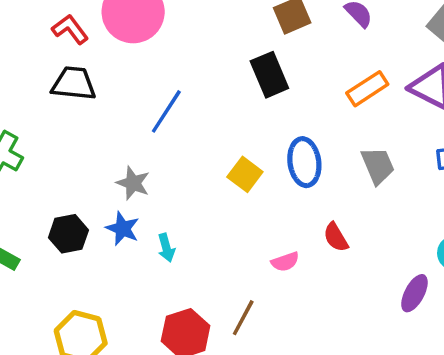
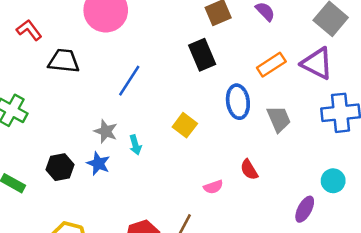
red L-shape: (70, 29) -> (29, 30), moved
blue ellipse: (304, 162) -> (238, 102), moved
cyan arrow: (166, 248) -> (135, 145), moved

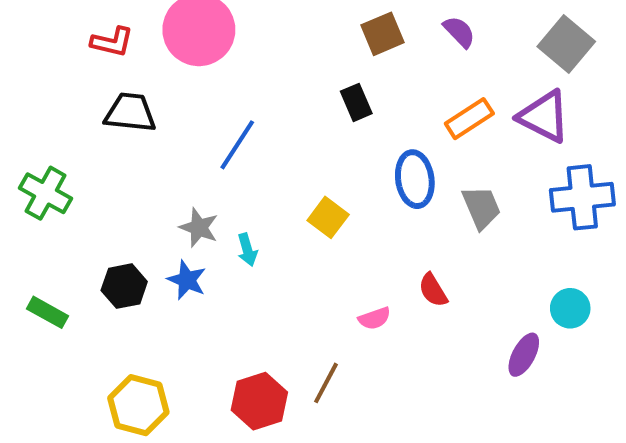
red L-shape: (29, 30) -> (112, 42), moved, turned 140
black rectangle: (202, 55) -> (356, 102), size x0.7

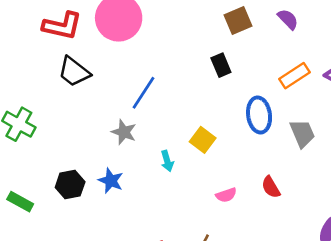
red L-shape: (112, 42) -> (62, 26), size x1.4
black trapezoid: (130, 113) -> (74, 72), turned -148
gray star: (199, 228) -> (124, 132), moved
cyan arrow: (247, 250) -> (167, 161), moved
pink semicircle: (374, 318) -> (226, 195), moved

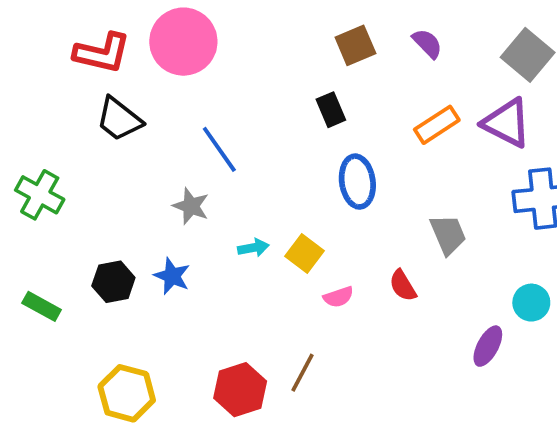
blue line: (144, 93) -> (219, 149), turned -68
blue ellipse: (259, 115) -> (357, 182), moved
gray trapezoid: (302, 133) -> (448, 234), moved
yellow square: (203, 140) -> (304, 253), moved
cyan arrow: (167, 161) -> (253, 248), turned -84

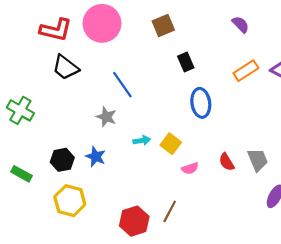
brown square: (355, 45) -> (163, 26), moved
gray trapezoid: (448, 234) -> (258, 160), moved
yellow hexagon: (127, 393) -> (70, 201), moved

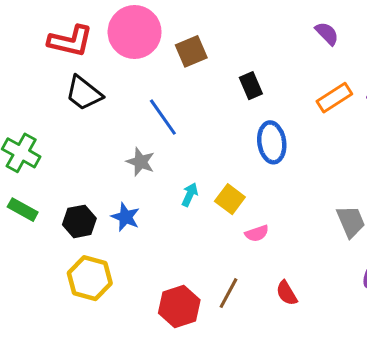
brown square: (163, 26) -> (191, 51), moved
cyan arrow: (142, 140) -> (190, 195), turned -56
red semicircle: (227, 162) -> (287, 293), moved
green rectangle: (21, 174) -> (23, 210), moved

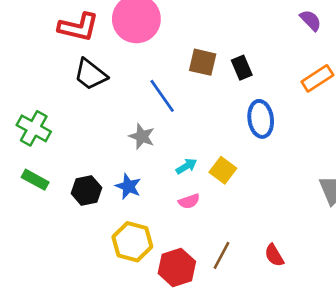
brown square: (191, 51) -> (203, 62), moved, turned 36
cyan arrow: (190, 195) -> (186, 166), turned 35
pink semicircle: (257, 233) -> (189, 201), moved
yellow hexagon: (90, 278) -> (132, 242), moved

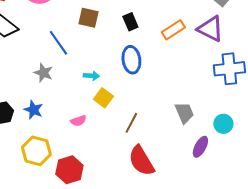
black rectangle: (242, 68) -> (130, 22), moved
cyan arrow: (186, 166) -> (91, 76), moved, turned 35
brown line: (221, 255) -> (131, 123), moved
red semicircle: (274, 255) -> (141, 161), size x1.8

